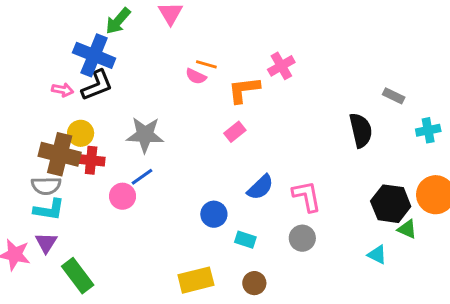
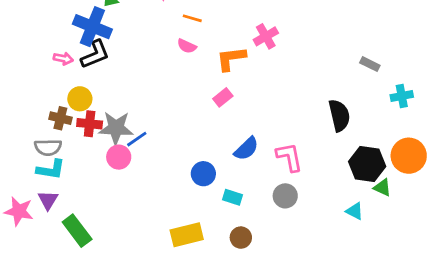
orange line: (206, 64) -> (192, 18), moved
black semicircle: (361, 130) -> (339, 115), moved
gray star: (145, 135) -> (116, 128), moved
brown cross: (60, 154) -> (60, 118), size x0.6

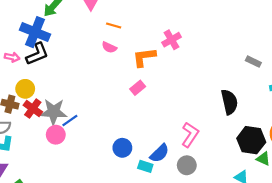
red cross: (90, 124) -> (33, 108), turned 30
blue semicircle: (246, 149) -> (159, 153), moved
pink L-shape: (289, 157) -> (190, 135), turned 45

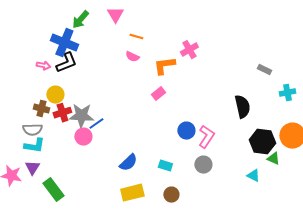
red cross: (33, 108) -> (62, 113), turned 36
blue circle: (122, 148) -> (186, 131), moved
blue semicircle: (159, 153) -> (128, 163), moved

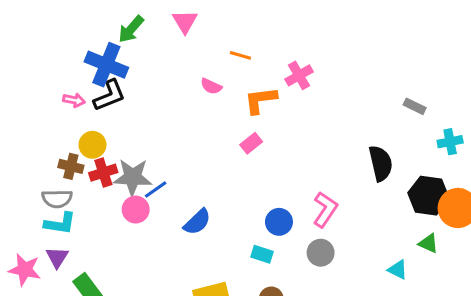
orange line: (136, 37) -> (240, 55), moved
blue circle: (186, 131) -> (279, 222), moved
black hexagon: (262, 142) -> (428, 196), moved
blue semicircle: (128, 163) -> (197, 222), moved

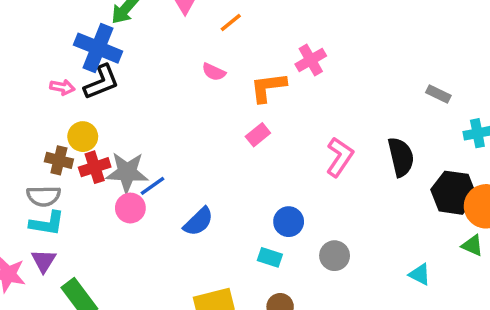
orange line: (240, 55) -> (231, 23), moved, turned -55
pink L-shape: (325, 210) -> (340, 157), moved
green triangle: (428, 243) -> (472, 245), moved

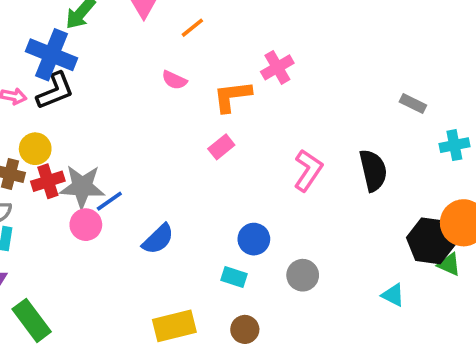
black hexagon: (454, 193) -> (431, 241), moved

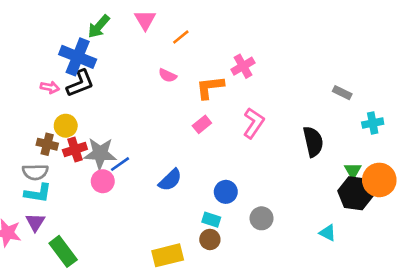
pink L-shape: (308, 170) -> (254, 123), moved
blue semicircle: (158, 239) -> (170, 180), moved
green triangle: (449, 264) -> (353, 171), moved, turned 36
brown circle: (245, 329) -> (210, 239), moved

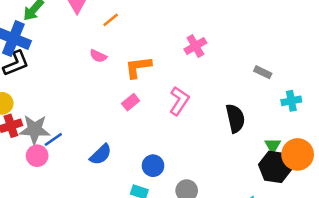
pink cross: (243, 66) -> (195, 46), moved

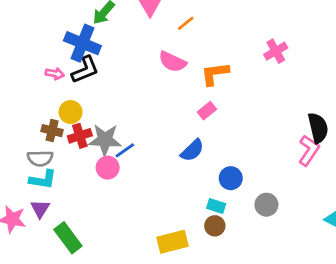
pink semicircle: (98, 56) -> (172, 62), size x1.5
pink L-shape: (179, 101) -> (309, 150), moved
blue semicircle: (101, 154) -> (192, 150), moved

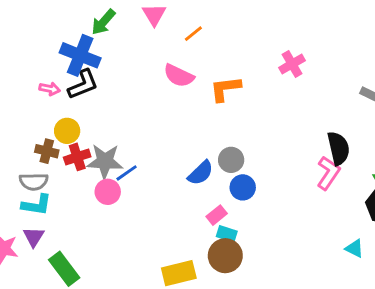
pink rectangle: (207, 111) -> (217, 215), moved
blue circle: (231, 178) -> (243, 187), moved
gray circle: (266, 205) -> (231, 160), moved
brown circle: (215, 226) -> (225, 256), size x1.5

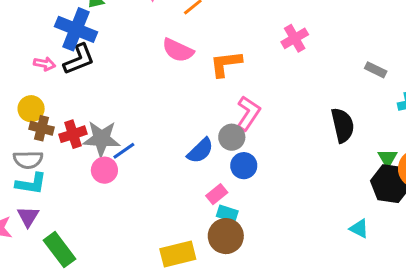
yellow circle: (67, 131) -> (31, 109), moved
pink L-shape: (328, 173) -> (248, 113), moved

